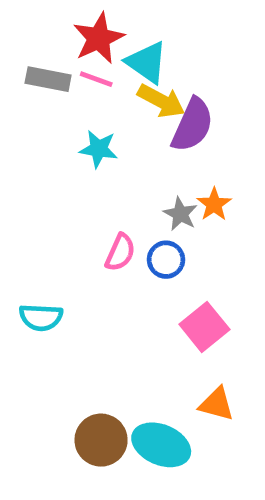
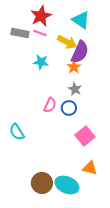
cyan triangle: (147, 62) -> (81, 20), moved
orange star: (214, 204) -> (74, 67), moved
cyan semicircle: (41, 317) -> (17, 132), turned 54

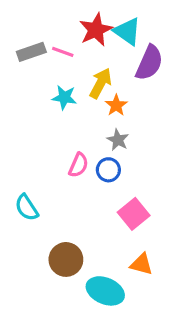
red star: (41, 16) -> (96, 30), moved
gray rectangle: (20, 33) -> (31, 52), turned -30
yellow arrow: (67, 42) -> (101, 83), moved, turned -90
purple semicircle: (80, 52) -> (149, 63), moved
brown circle: (42, 183) -> (66, 259), moved

